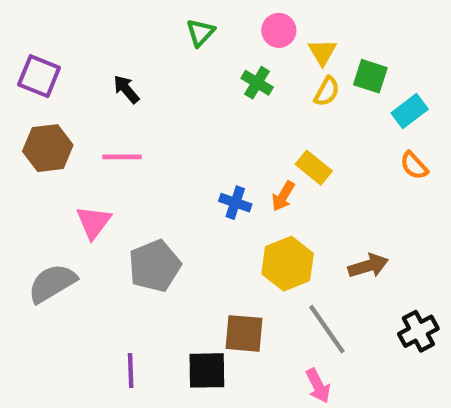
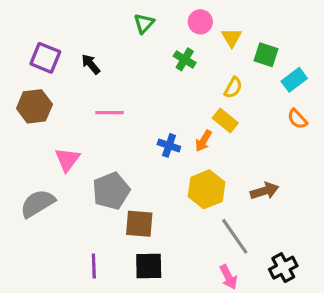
purple square: (39, 76) -> (45, 58), moved
yellow semicircle: (327, 91) -> (233, 88), moved
pink line: (122, 157) -> (110, 113), moved
black cross: (418, 331) -> (283, 268), moved
brown square: (244, 333) -> (139, 224), moved

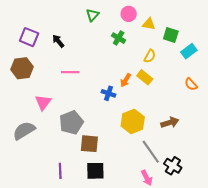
yellow triangle: (232, 38) -> (149, 24), turned -48
orange semicircle: (297, 119) -> (191, 84), moved
orange arrow: (203, 141) -> (126, 80), moved
black cross: (283, 268) -> (173, 166), moved, turned -30

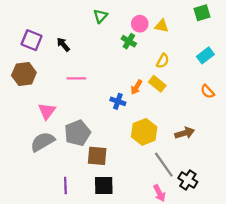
pink circle: (129, 14) -> (140, 24), moved
green square: (171, 35) -> (202, 13), moved, turned -35
gray semicircle: (24, 131) -> (42, 142), moved

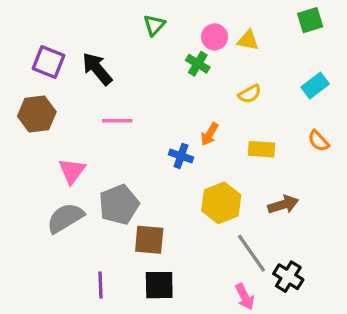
black arrow: (63, 44) -> (97, 69), size x1.5
yellow semicircle: (163, 61) -> (250, 94), turned 32
yellow rectangle: (157, 84) -> (261, 149), moved, turned -35

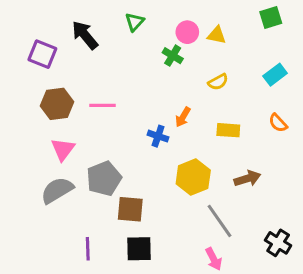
black arrow: (97, 69) -> (85, 35), moved
brown hexagon: (37, 114) -> (57, 104), moved
black cross: (288, 277) -> (278, 243), moved

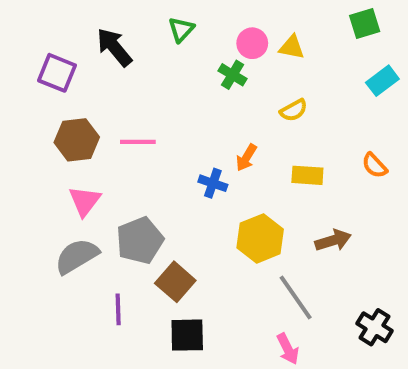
cyan rectangle: (275, 75) -> (382, 81), moved
brown square: (130, 209) -> (175, 282), turned 36
purple line: (88, 249) -> (118, 309), moved

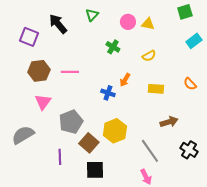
green cross: (233, 75) -> (113, 47), moved
yellow hexagon: (260, 238) -> (115, 131), moved
gray semicircle: (77, 256) -> (23, 135), moved
black cross: (375, 327) -> (189, 150), moved

